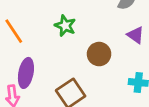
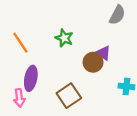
purple triangle: (136, 35) -> (103, 53), moved

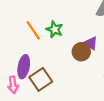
orange line: (20, 43) -> (33, 30), moved
brown square: (69, 96) -> (41, 79), moved

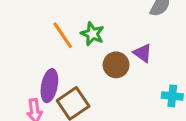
brown circle: (81, 52) -> (116, 65), moved

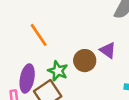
green star: (92, 34) -> (58, 71), moved

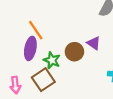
purple ellipse: (27, 78) -> (30, 48), moved

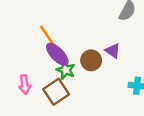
purple ellipse: (30, 48) -> (57, 54), moved, turned -55
pink arrow: (15, 85) -> (25, 84), moved

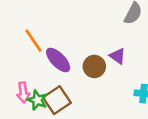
orange line: (48, 36) -> (34, 41), moved
green star: (66, 70) -> (37, 100), moved

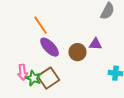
orange line: (34, 41) -> (40, 25), moved
purple triangle: (118, 56) -> (95, 44), turned -32

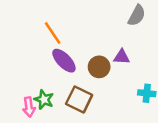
pink arrow: (22, 72) -> (29, 107), moved
brown square: (48, 78) -> (79, 99), moved, turned -30

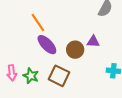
pink arrow: (29, 107) -> (12, 73), moved

